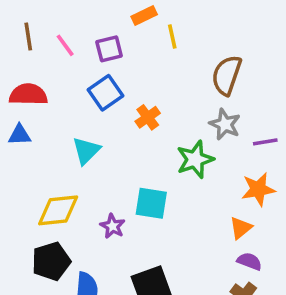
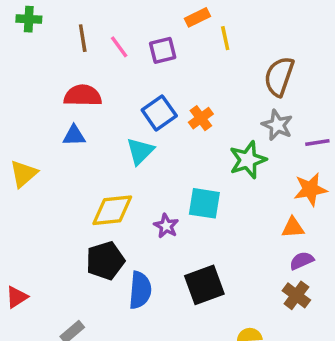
blue square: (106, 93) -> (159, 113), moved
orange triangle: (241, 228) -> (293, 228), turned 35
purple semicircle: (249, 261) -> (302, 261), turned -45

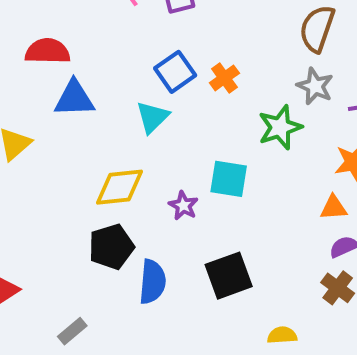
red semicircle: (83, 96) -> (48, 51), moved
blue triangle: (74, 136) -> (74, 99), size x1.5

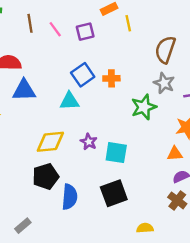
orange cross: (224, 78) -> (111, 78), turned 35
cyan triangle: (152, 117) -> (70, 101), turned 42
cyan square: (229, 179) -> (116, 153), moved
purple star: (183, 206) -> (89, 142), moved

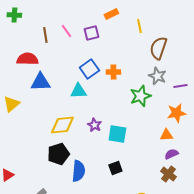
brown line: (30, 23) -> (45, 35), moved
yellow line: (128, 23) -> (139, 26), moved
black square: (114, 193) -> (115, 168), size x0.6

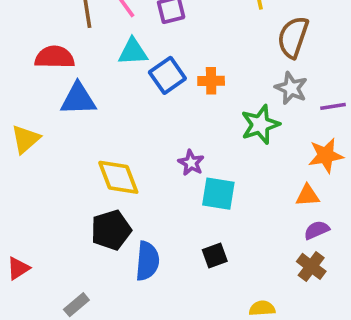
cyan triangle: (78, 91) -> (133, 52), moved
yellow diamond: (62, 125) -> (118, 177), turned 75
purple star: (94, 125) -> (191, 163), moved

